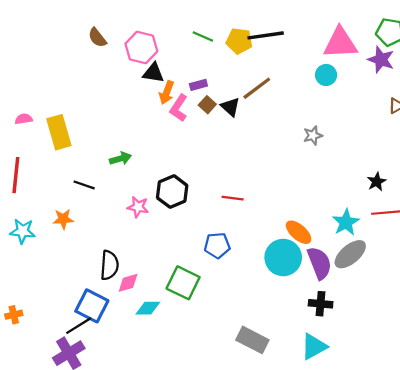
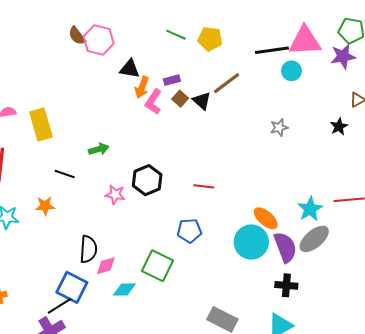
black line: (266, 35) -> (272, 50), moved
pink hexagon: (141, 47) -> (99, 40), moved
purple star: (381, 60) -> (343, 56), turned -30
black star: (377, 182) -> (339, 127), moved

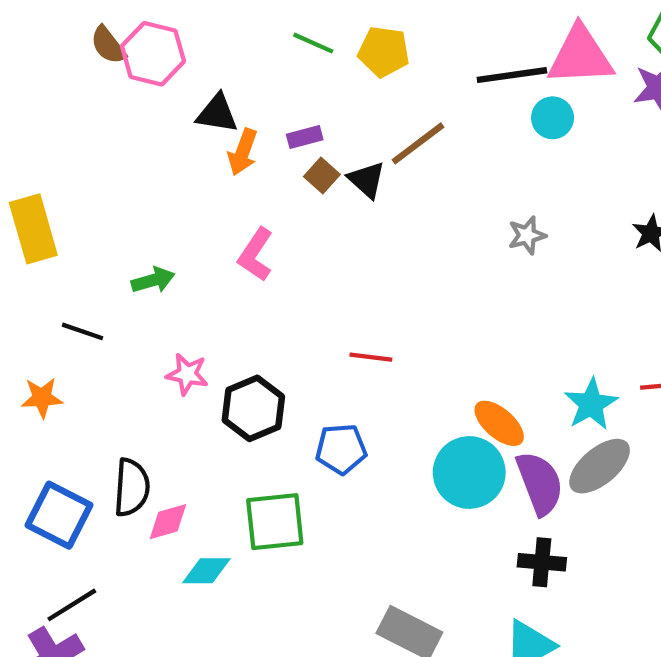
pink L-shape: (153, 102) -> (256, 255), moved
black hexagon: (147, 180) -> (253, 408), moved
green square: (157, 266) -> (275, 522), turned -32
blue square: (72, 287) -> (59, 515), moved

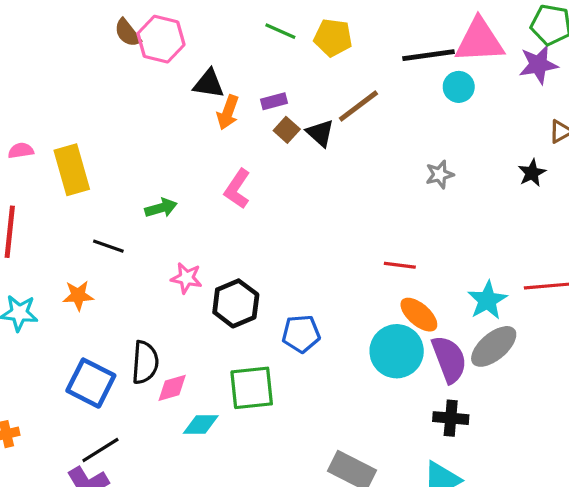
red line: (371, 357) -> (400, 265), moved

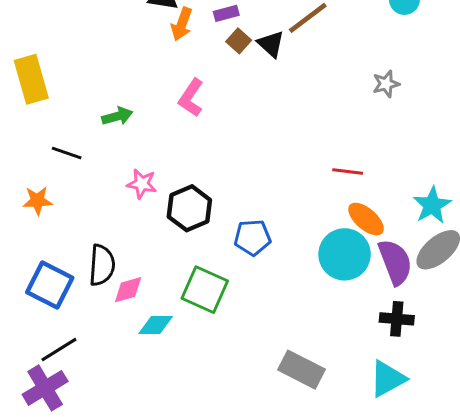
green square: (252, 388) -> (205, 290), turned 30

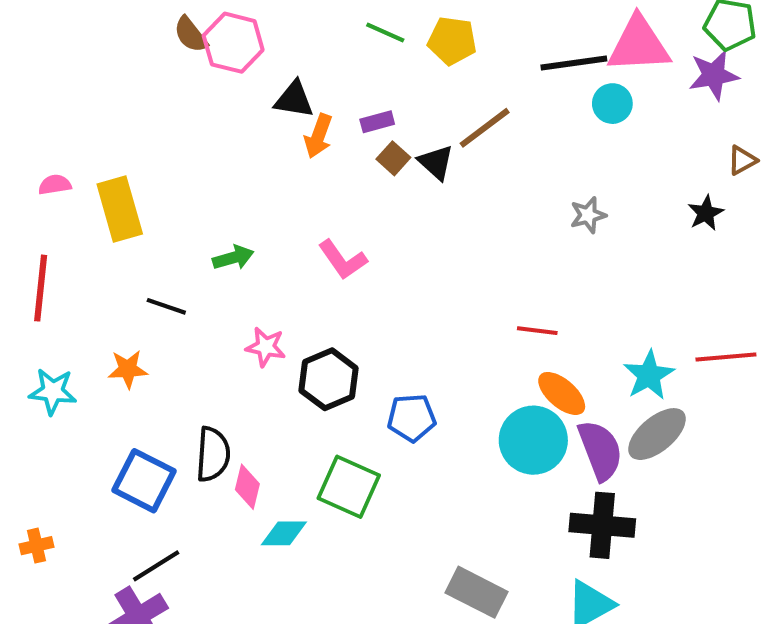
pink L-shape: (191, 98) -> (343, 260), moved, turned -69
pink diamond: (128, 290) -> (247, 487), turned -60
black cross: (397, 319) -> (602, 525), size x1.4

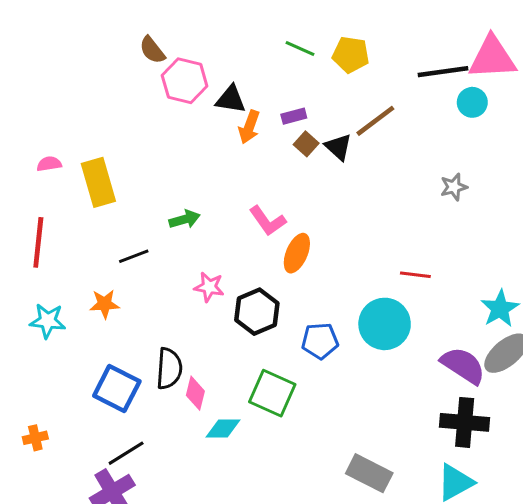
pink hexagon: (233, 43) -> (185, 81), moved
black line: (166, 306) -> (134, 256), turned -40
orange ellipse: (562, 393) -> (297, 253), moved, turned 72
cyan circle: (533, 440) -> (385, 324), moved
purple semicircle: (600, 450) -> (463, 365), turned -36

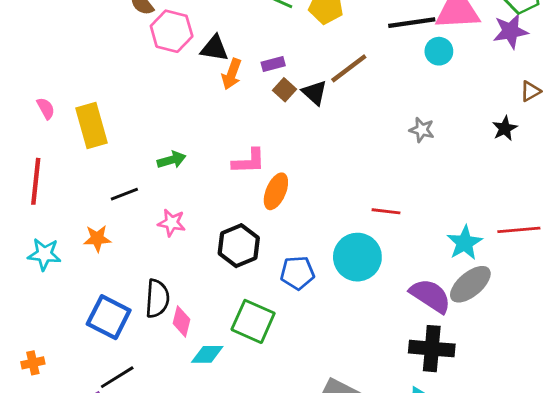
pink semicircle: (49, 164) -> (46, 108), turned 70
gray star: (454, 187) -> (422, 130), turned 30
pink L-shape: (268, 221) -> (249, 161), turned -57
pink star: (209, 287) -> (172, 223), moved

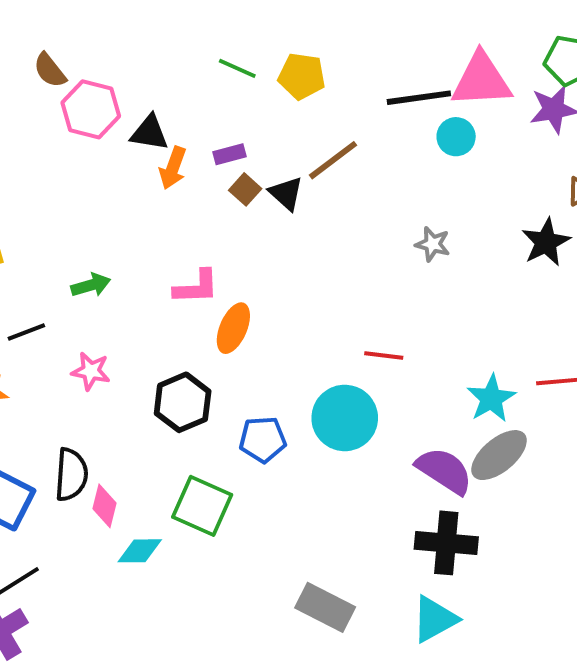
black star: (505, 128) -> (546, 242), size x1.4

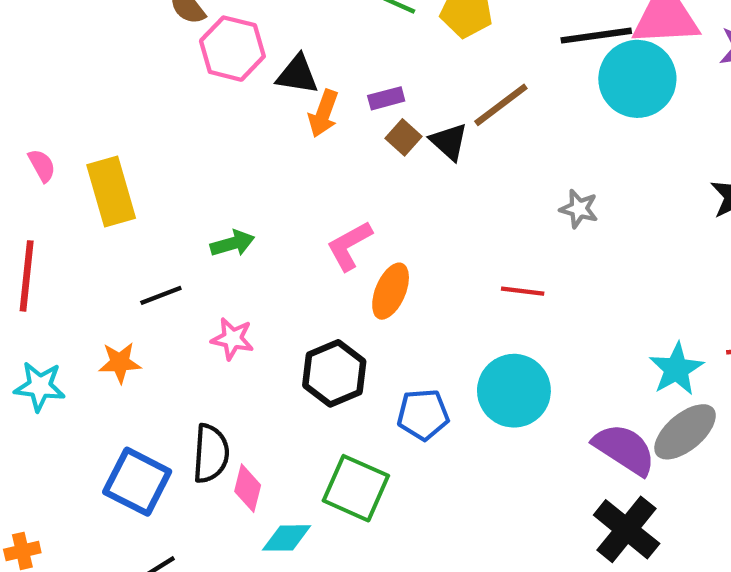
cyan circle: (456, 137) -> (637, 79), size x1.8
gray star: (433, 244) -> (579, 209), moved
pink L-shape: (196, 287) -> (349, 246), turned 153
red line: (384, 355) -> (523, 291), moved
black cross: (446, 543) -> (627, 529), turned 34

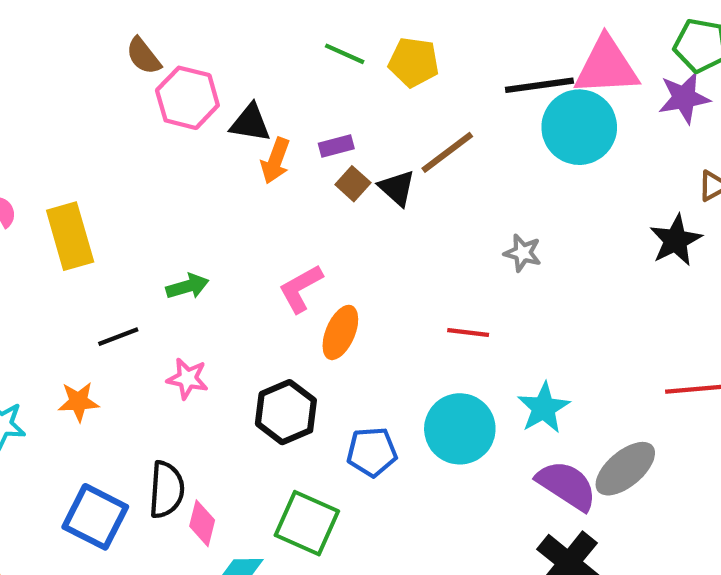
cyan star: (676, 369) -> (544, 408), moved

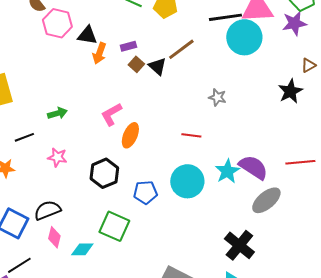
purple semicircle: (567, 485) -> (253, 167), moved
black semicircle: (166, 490) -> (47, 210), turned -116
pink diamond: (202, 523) -> (54, 237), moved

